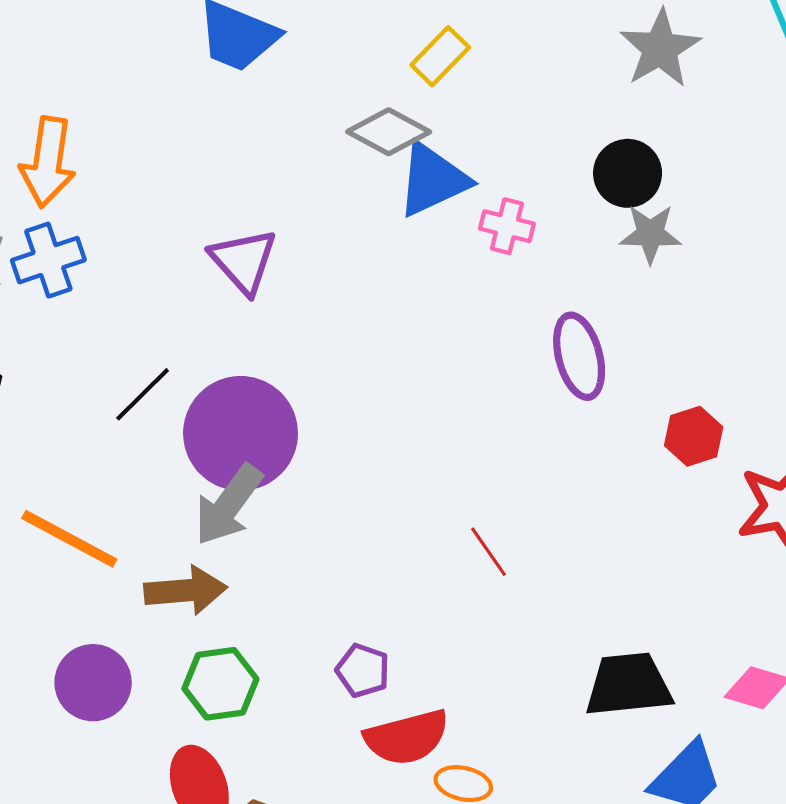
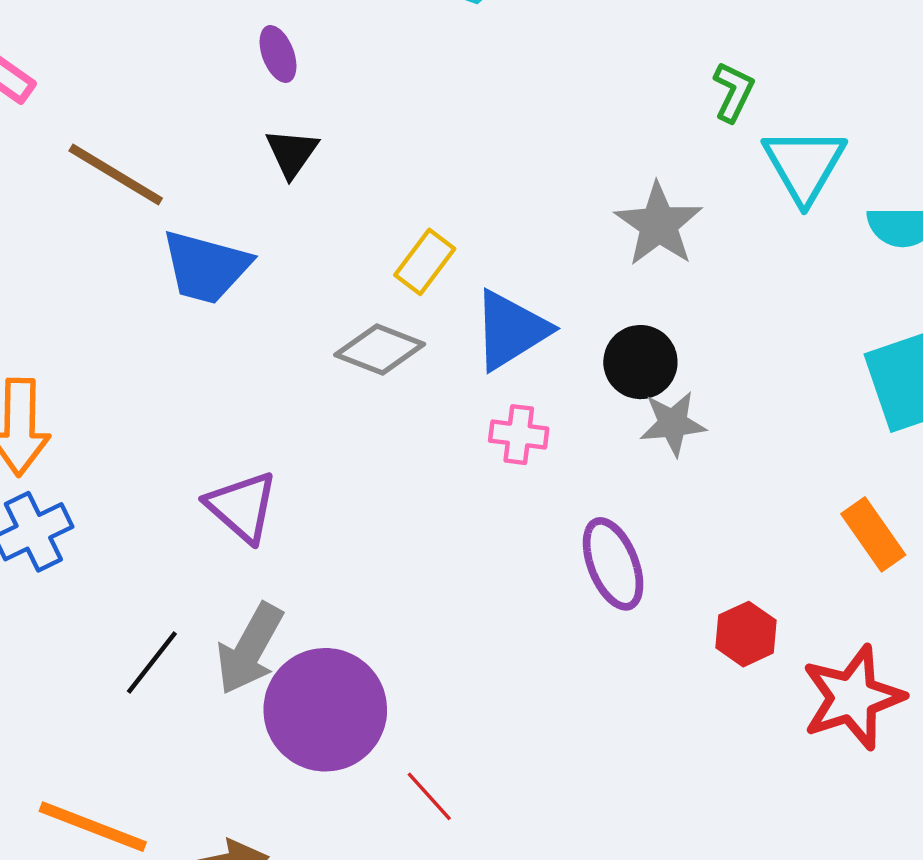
blue triangle: (433, 180) -> (511, 330), moved
purple circle: (241, 433) -> (325, 710), moved
gray arrow: (228, 505) -> (250, 649), moved
red line: (488, 552) -> (429, 796), moved

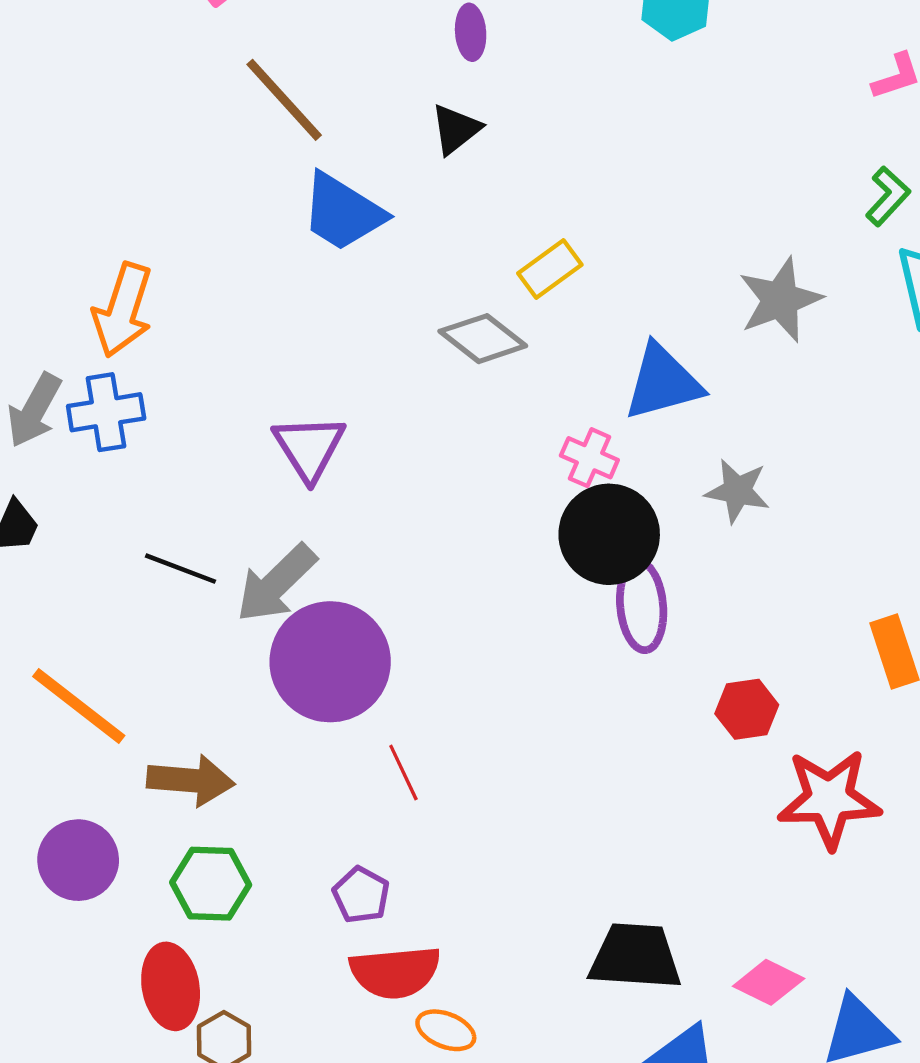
blue triangle: (511, 330) -> (663, 382), moved
black circle: (640, 362) -> (609, 534), moved, size x1.4
black line: (152, 663) -> (181, 569), turned 56

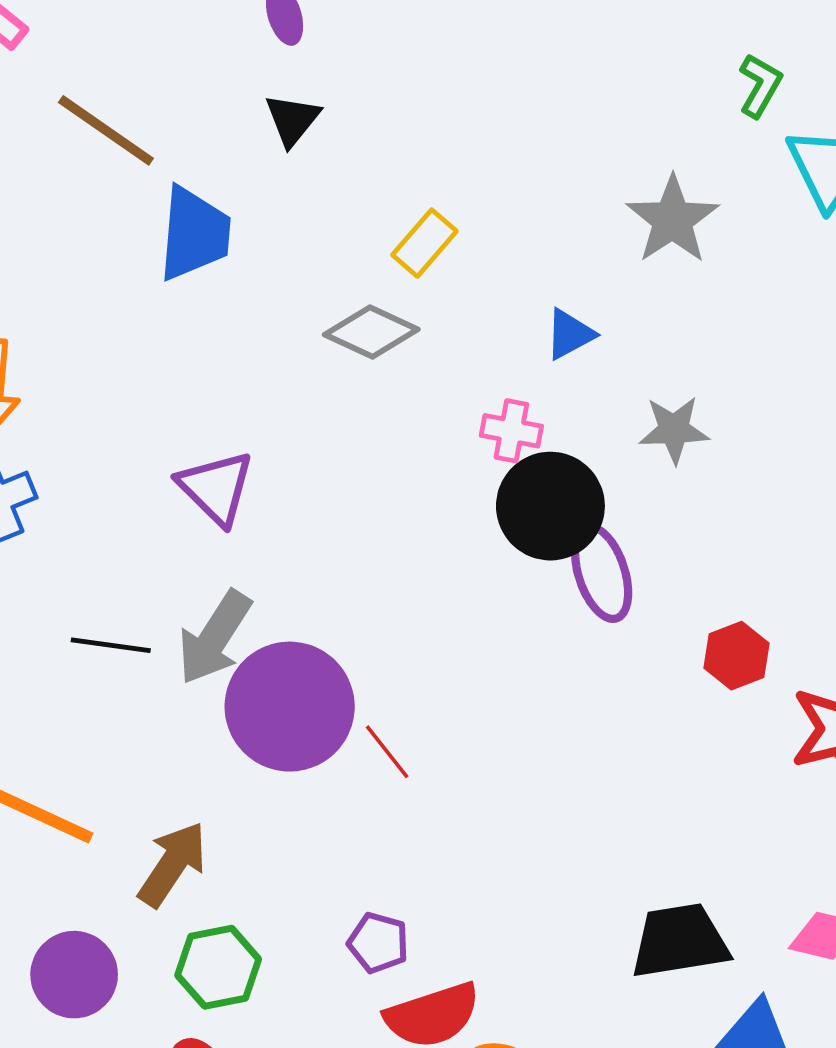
blue trapezoid: (343, 212) -> (194, 234), turned -104
blue triangle: (663, 382) -> (570, 334), size x0.6
red line: (403, 772) -> (387, 752), moved
brown arrow: (191, 780) -> (173, 864), turned -48

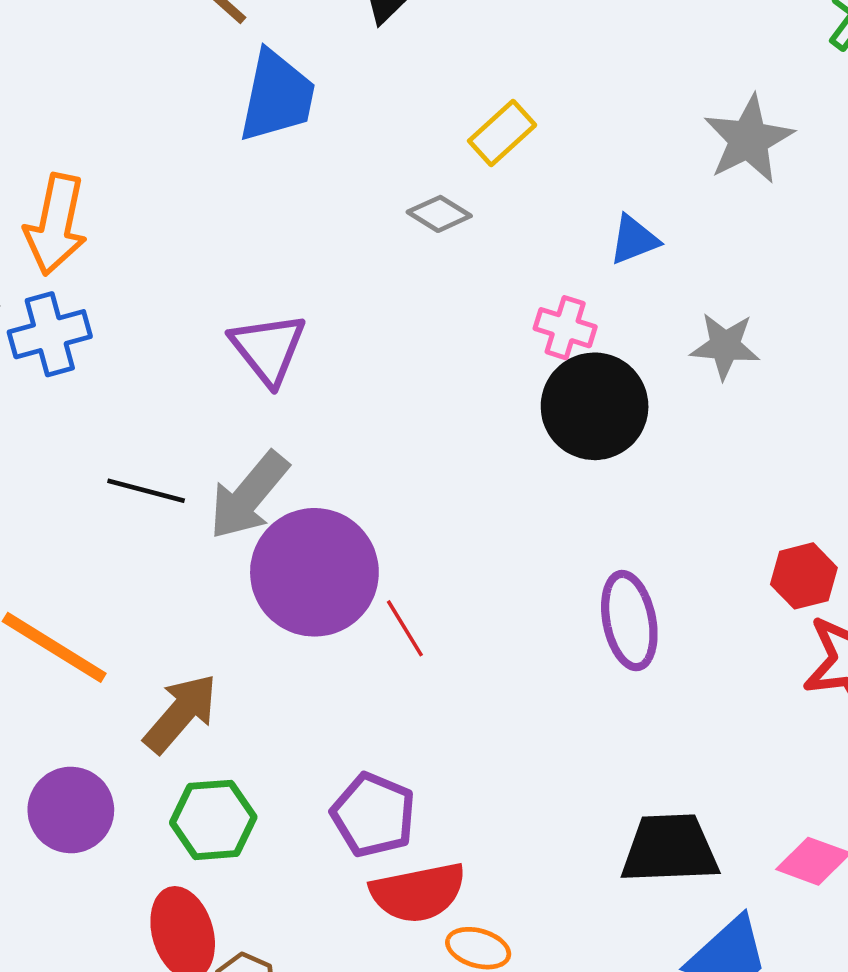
gray diamond: (371, 332) -> (439, 214), size x0.7
purple ellipse: (602, 573) -> (629, 621), moved
red hexagon: (737, 656) -> (804, 576), moved
purple pentagon: (378, 943) -> (373, 815), size x1.4

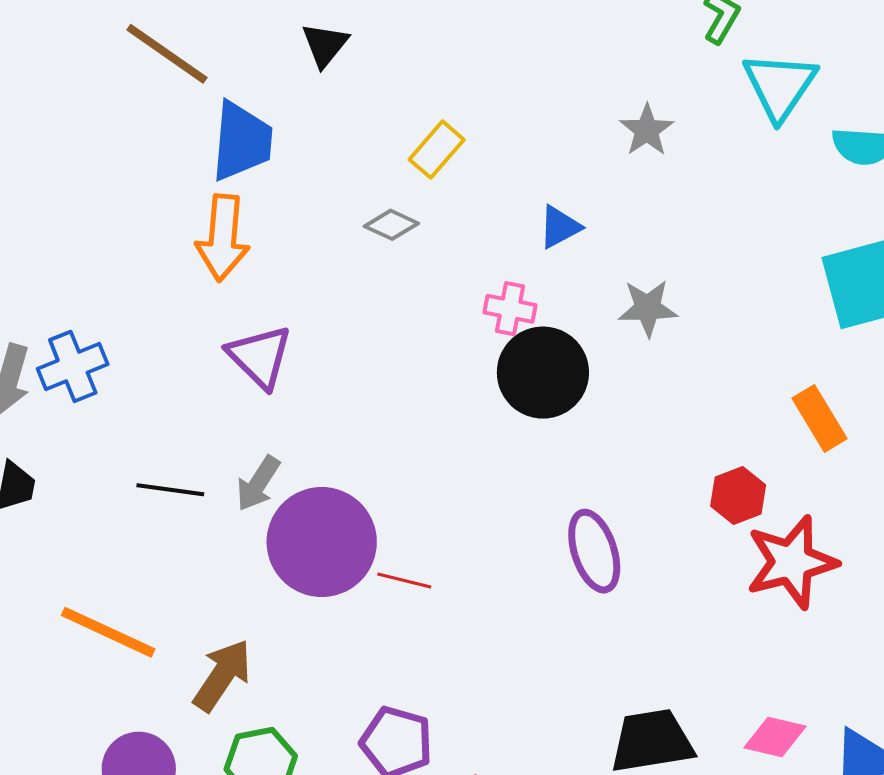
gray star: (749, 139) -> (647, 130), size x0.7
orange arrow: (56, 224) -> (223, 238), moved
gray arrow: (249, 496) -> (258, 483), size x0.7
red line: (405, 628) -> (404, 580), turned -38

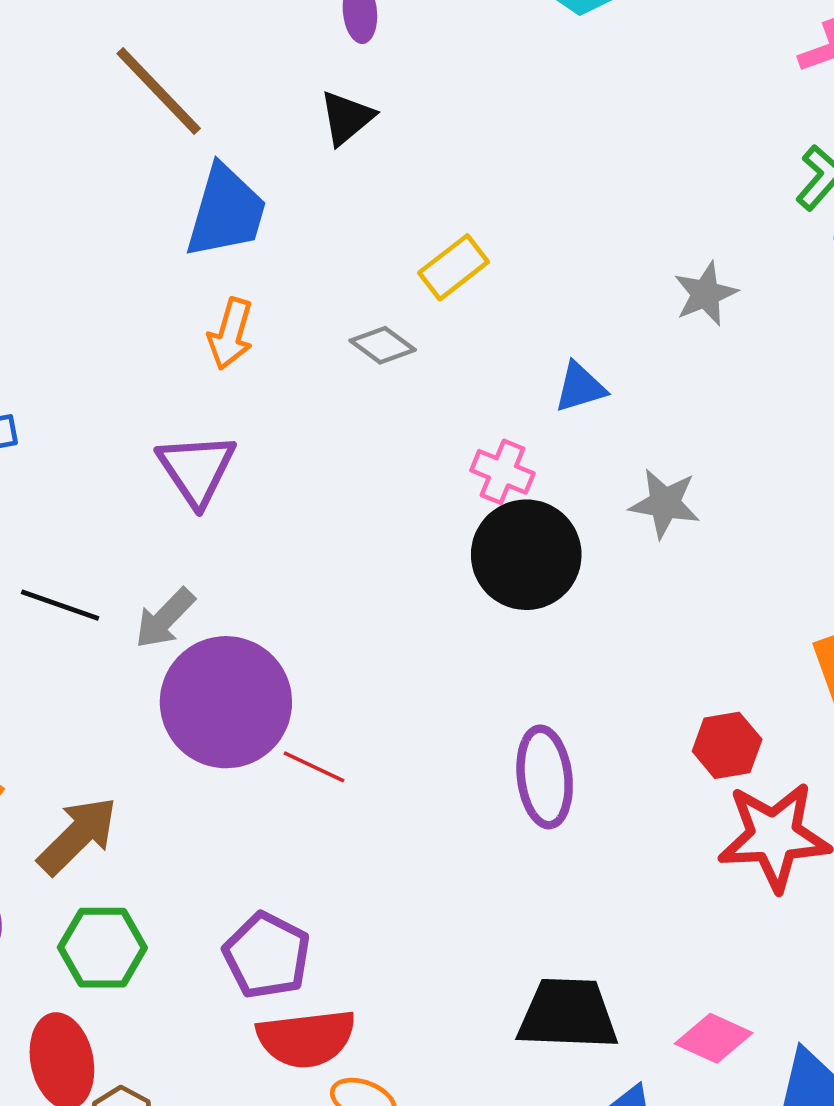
orange arrow: (223, 238) -> (231, 334), moved, size x0.7

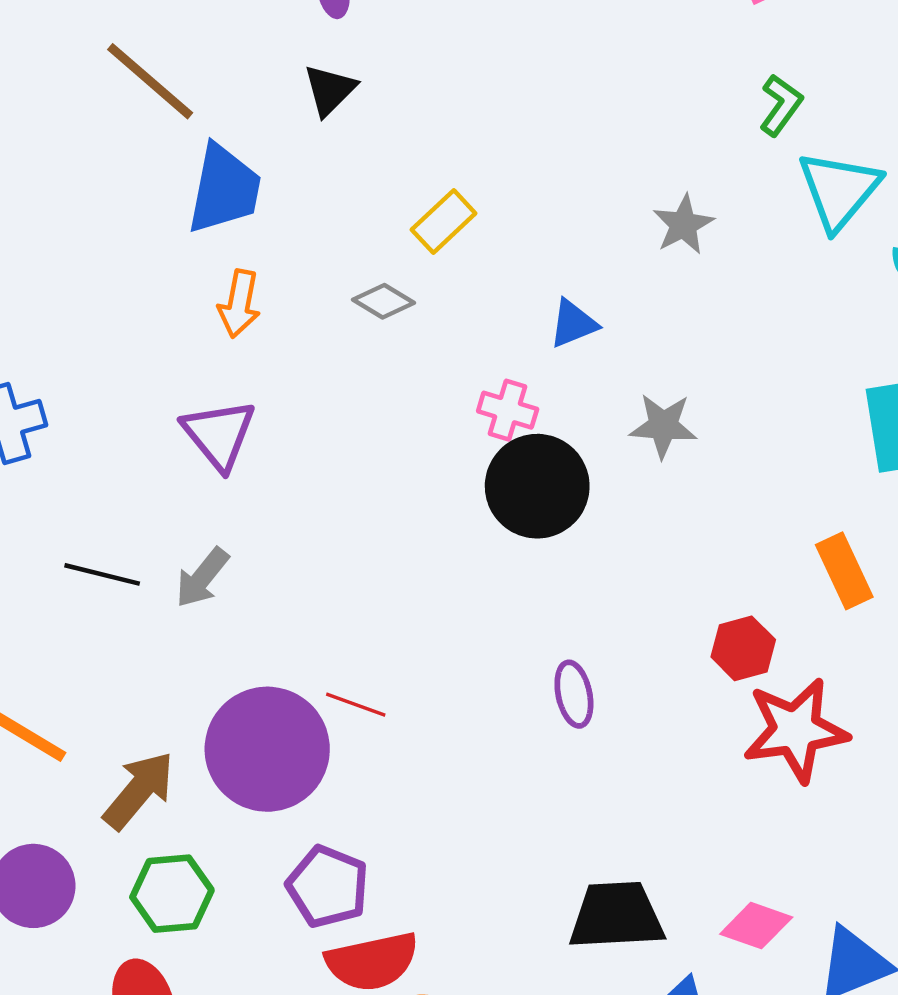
purple circle: (226, 702) -> (267, 749), moved
purple ellipse: (545, 777) -> (574, 694), size x0.7

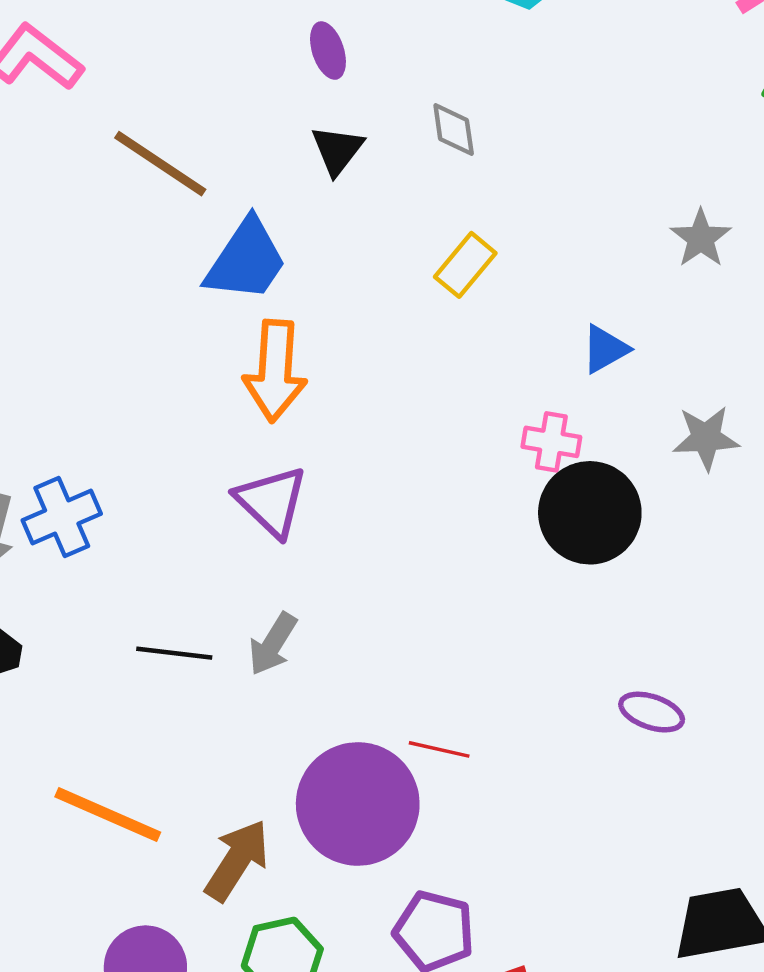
blue trapezoid: (224, 189) -> (246, 260), turned 30
gray diamond: (383, 301) -> (454, 130), moved, turned 58
orange arrow: (239, 304) -> (275, 371), size x1.5
purple ellipse: (574, 694) -> (652, 712), turned -52

